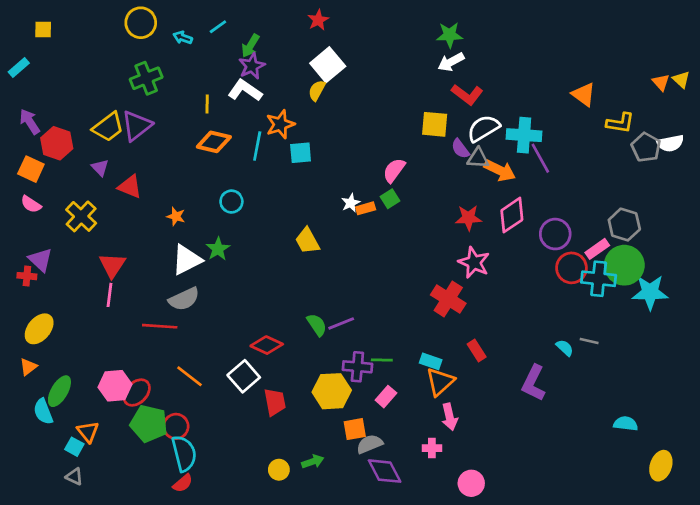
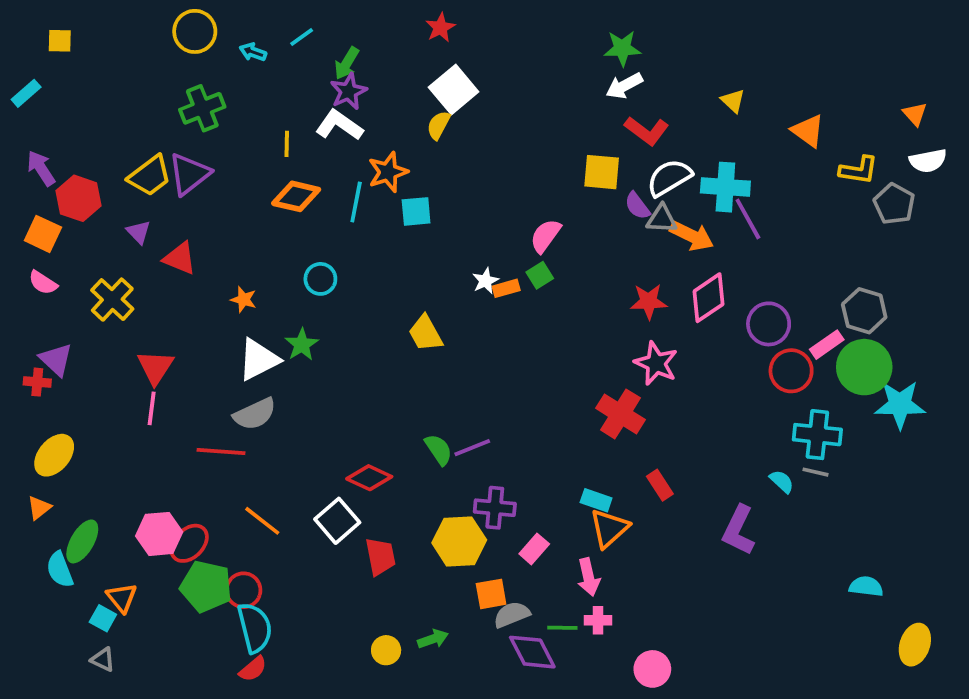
yellow triangle: (681, 80) -> (733, 101), moved
white semicircle: (670, 143) -> (928, 161), moved
cyan cross: (599, 279) -> (817, 435), moved
green line: (382, 360) -> (562, 628), moved
pink arrow: (450, 417) -> (589, 577), moved

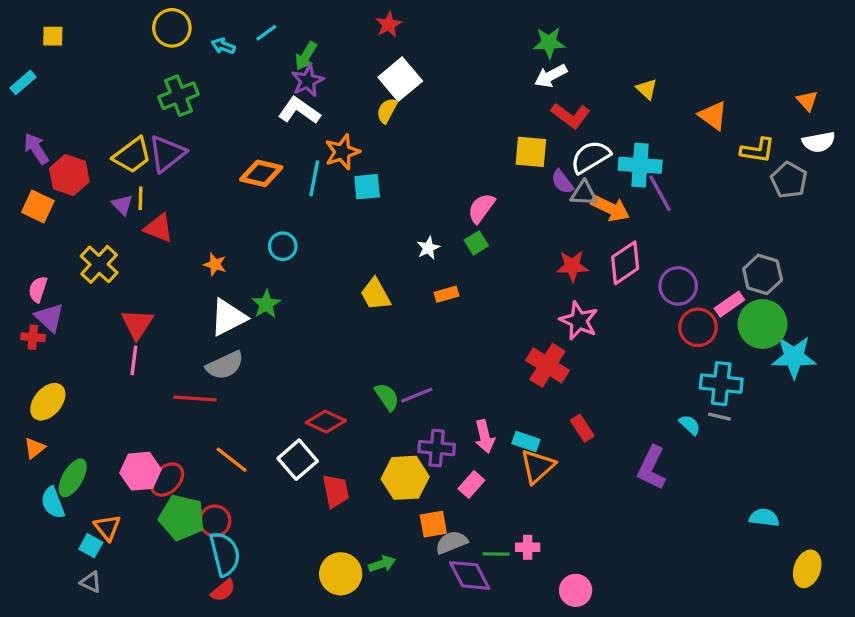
yellow line: (287, 144) -> (140, 198), moved
pink semicircle: (43, 283) -> (38, 289), moved, turned 75
orange rectangle: (506, 288) -> (447, 294), moved
pink arrow: (589, 577) -> (485, 436), moved
yellow circle: (386, 650) -> (341, 574), size x1.6

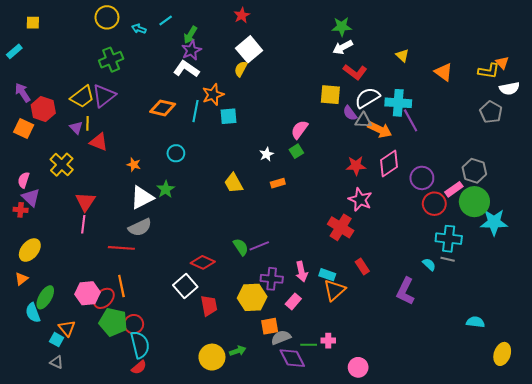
yellow L-shape: (758, 150) -> (489, 71), moved
orange line: (231, 460) -> (121, 286), moved, turned 40

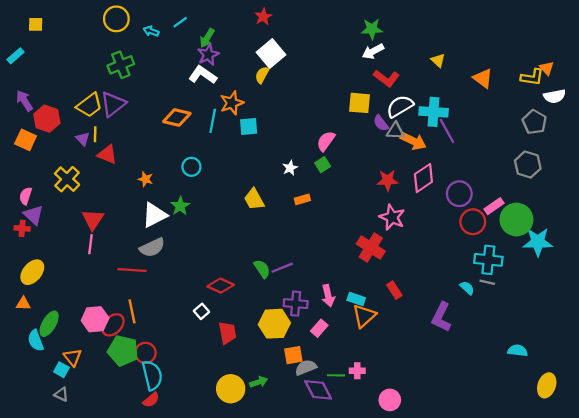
gray hexagon: (474, 171) -> (528, 165), moved
orange triangle: (22, 279) -> (23, 304), turned 40
white square: (185, 286) -> (202, 311), size x0.6

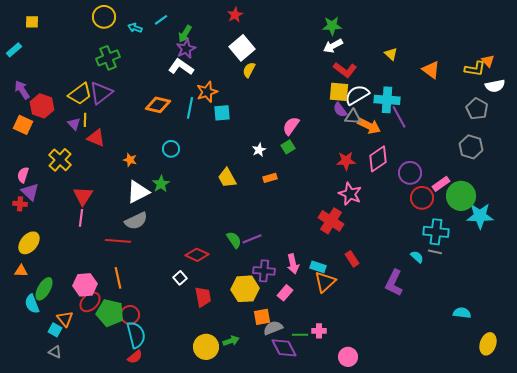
yellow semicircle: (262, 75) -> (249, 70), moved
yellow square: (360, 103) -> (339, 92), moved
red ellipse: (113, 325) -> (90, 302), moved

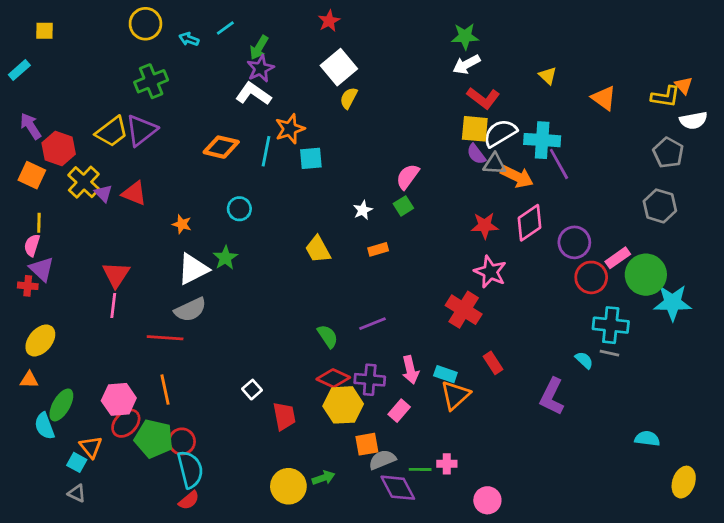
yellow line: (85, 120) -> (39, 223), moved
purple triangle: (74, 124) -> (103, 193), moved
yellow cross: (60, 160) -> (84, 182), moved
purple line: (252, 239) -> (373, 324), moved
red diamond: (197, 255) -> (333, 378), moved

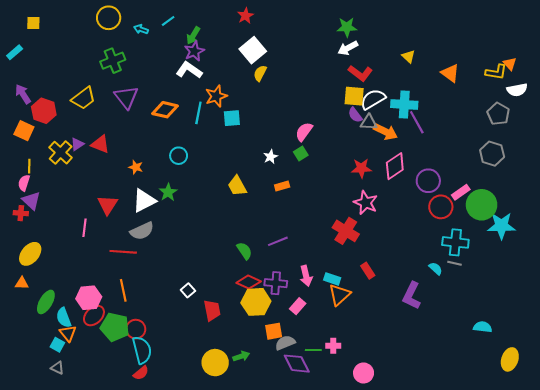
purple triangle: (141, 130) -> (126, 97), moved, turned -30
yellow cross: (84, 182) -> (61, 153), moved
purple triangle: (103, 193) -> (77, 144), turned 40
red triangle: (116, 275) -> (108, 205), moved
cyan semicircle: (45, 426) -> (64, 318), moved

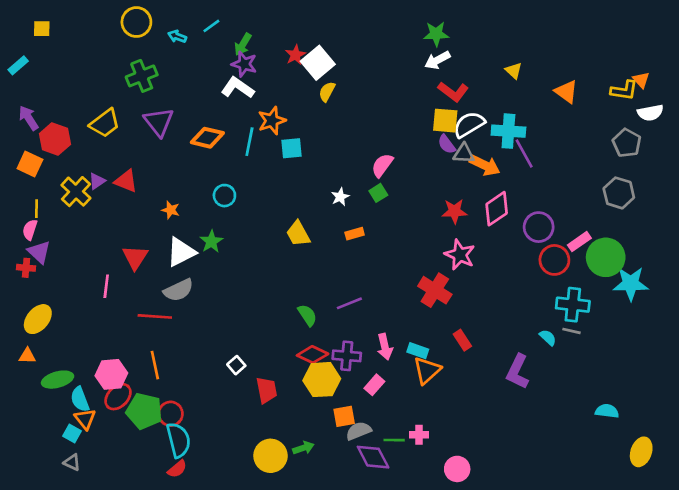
red star: (245, 16) -> (295, 55), moved
purple star: (194, 51) -> (244, 64), turned -30
green ellipse: (46, 302) -> (58, 380), turned 45

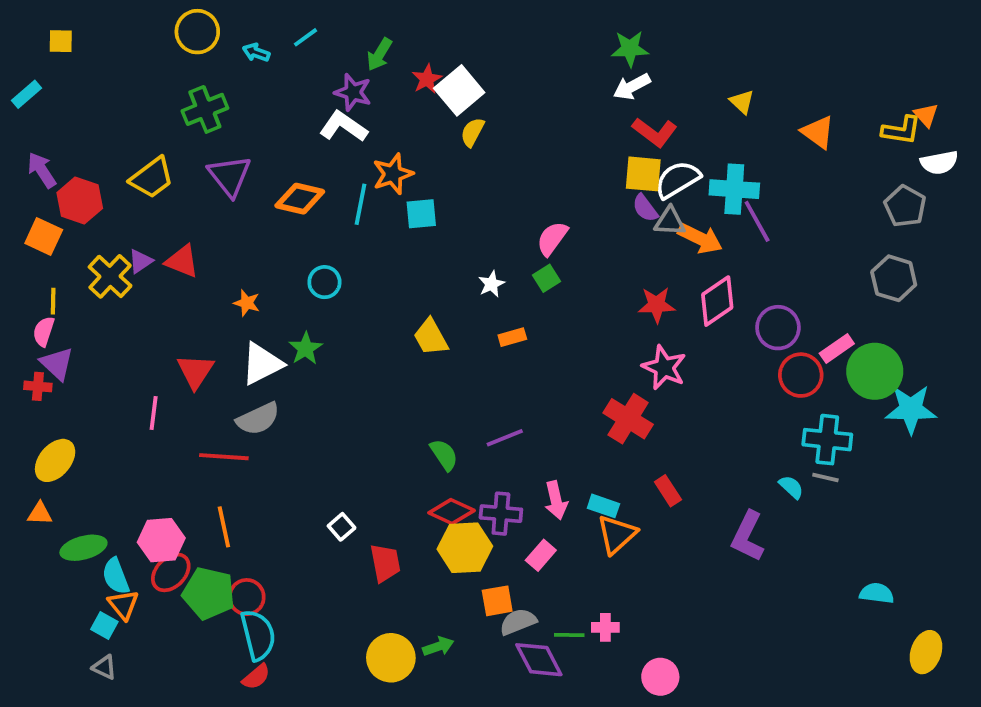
green arrow: (243, 44) -> (379, 54), moved

